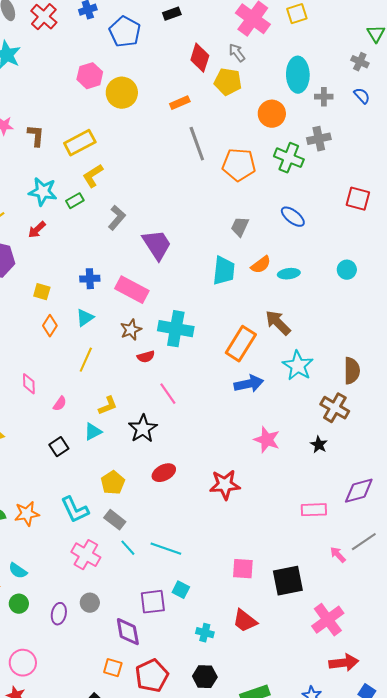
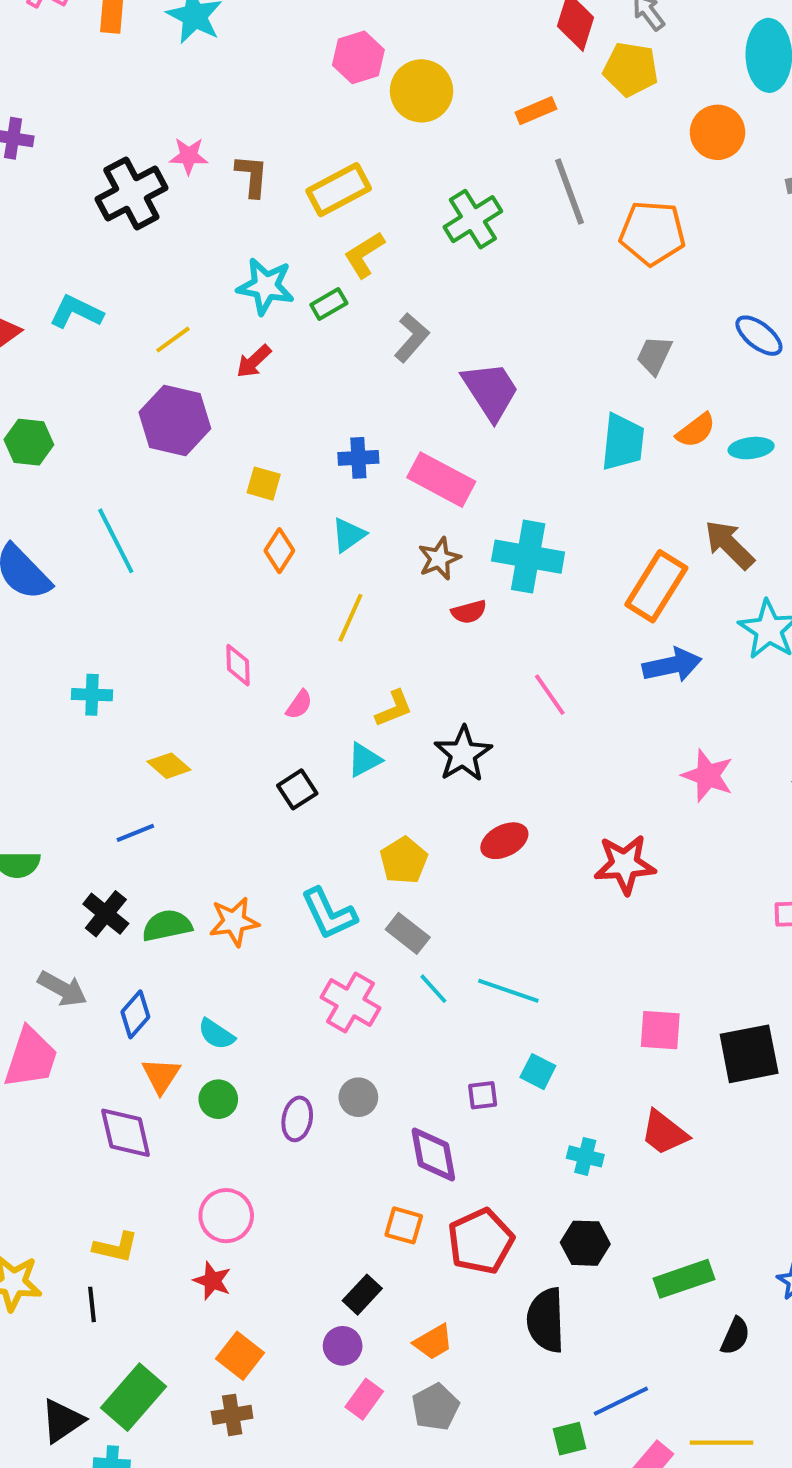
green cross: (289, 158) -> (473, 219), moved, turned 36
pink line: (168, 394) -> (550, 695), moved
purple square: (153, 602) -> (483, 1095), size x0.6

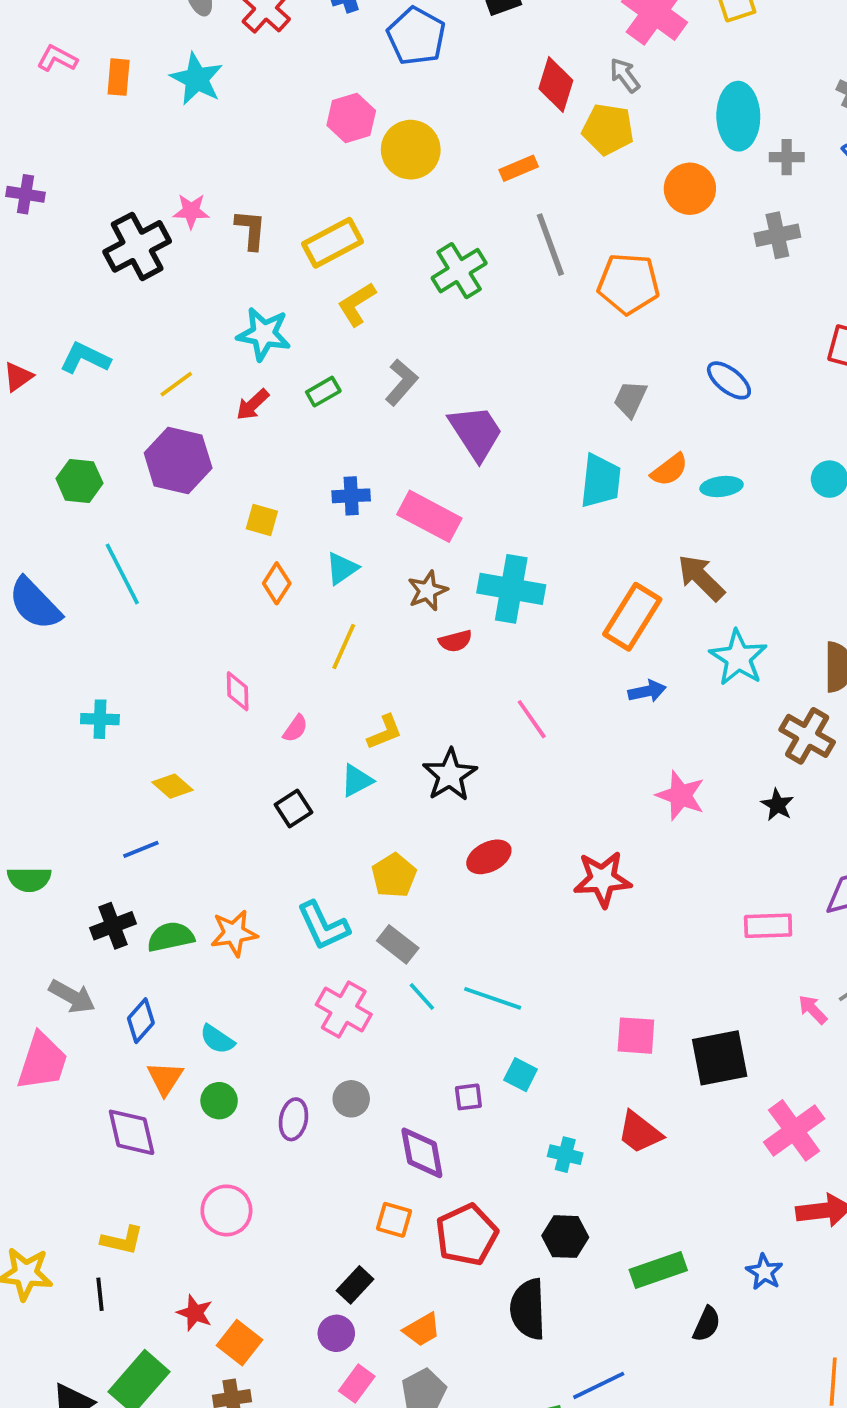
green rectangle: (329, 304) -> (323, 392), moved
green hexagon: (29, 442) -> (79, 481), moved
blue arrow: (672, 665) -> (647, 691), size x0.7
black cross: (106, 914) -> (113, 926), turned 30
red star: (212, 1281) -> (195, 1313), moved

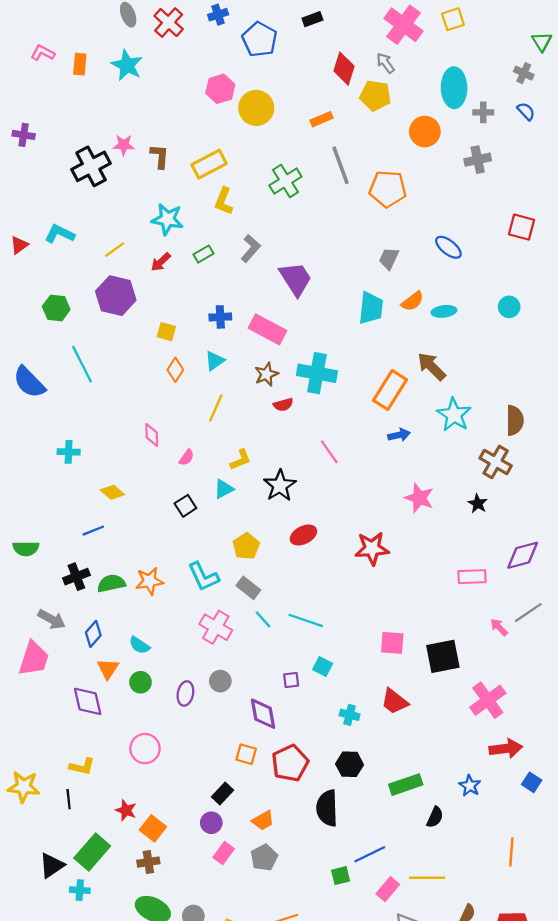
yellow L-shape: (357, 304) -> (224, 201), turned -36

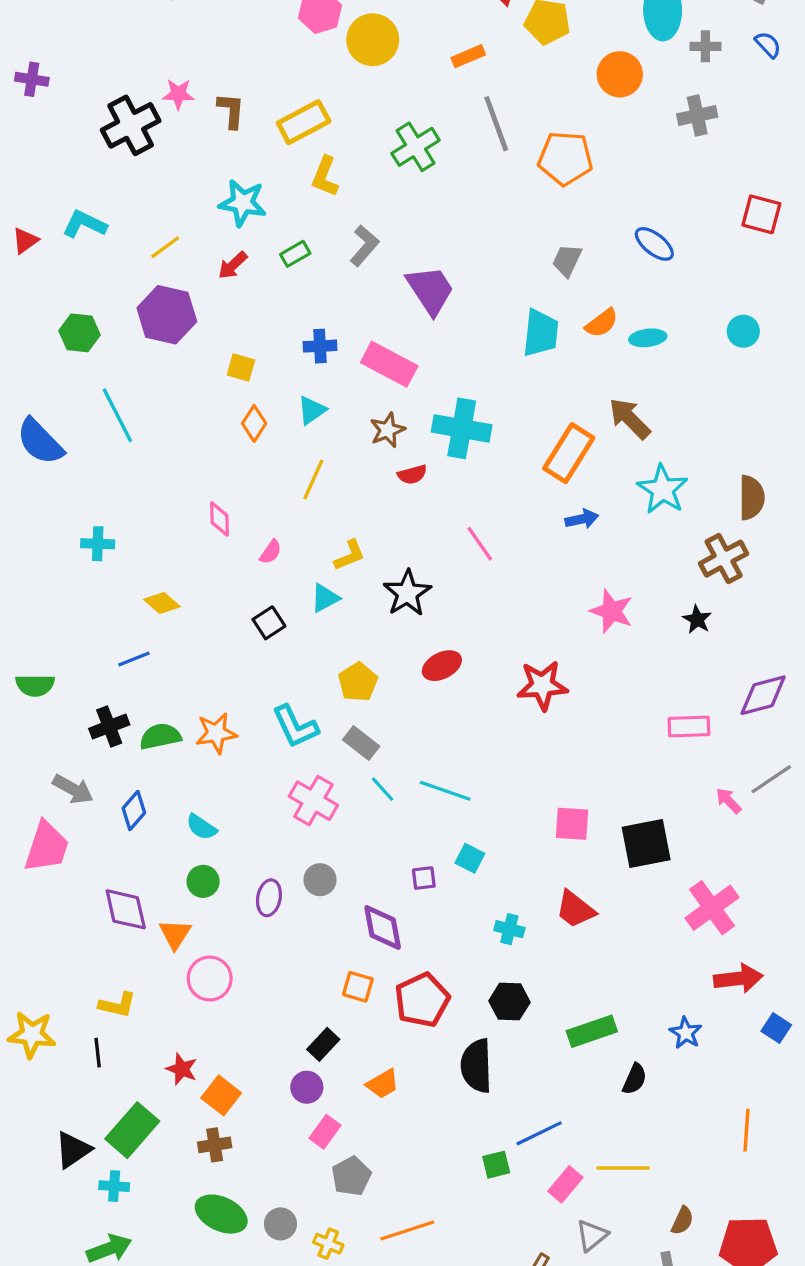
brown cross: (496, 462) -> (724, 559), turned 32
orange triangle: (108, 669) -> (175, 934), moved
gray pentagon: (264, 858) -> (351, 1176), moved

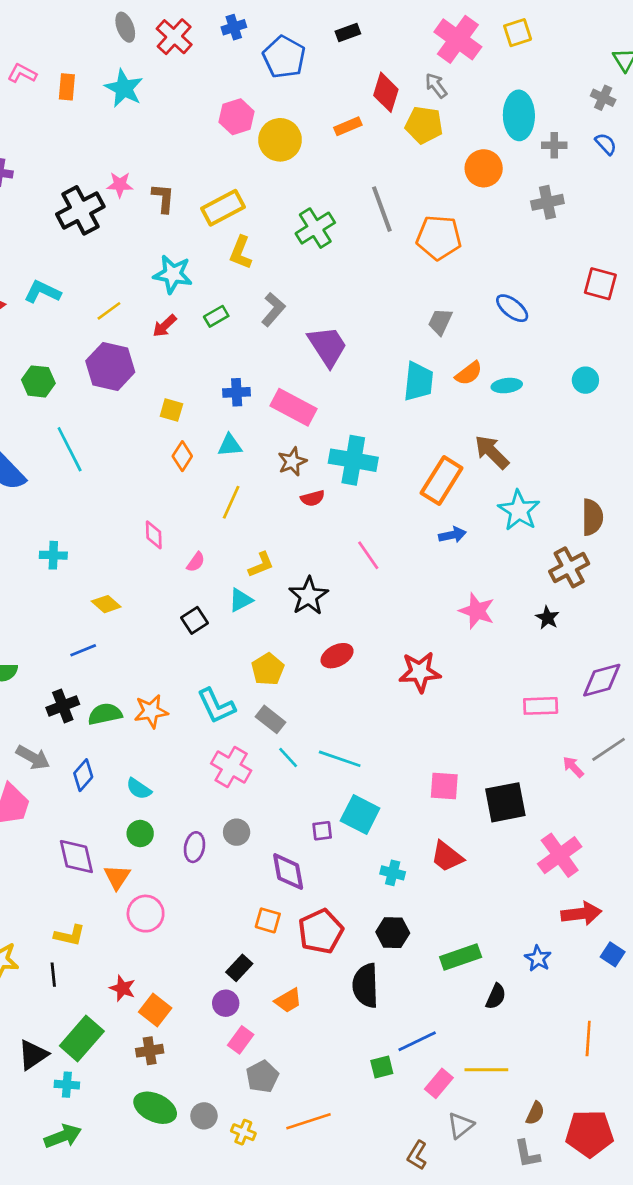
orange rectangle: (468, 56) -> (348, 126), moved
cyan triangle: (312, 410) -> (230, 445), turned 30
cyan square: (470, 858) -> (360, 815), size x1.6

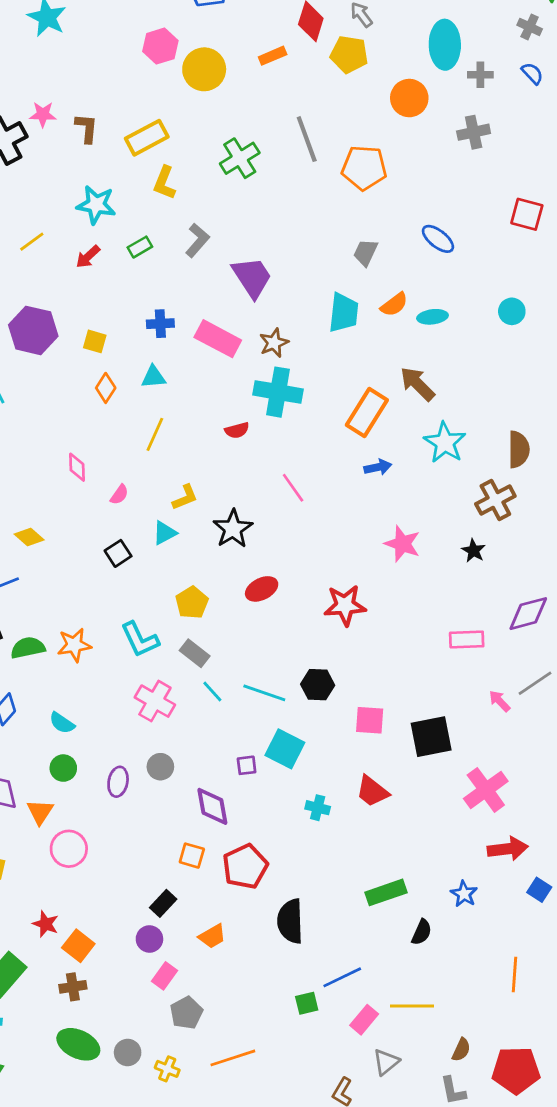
purple hexagon: (110, 367) -> (33, 330), moved
brown star: (292, 462) -> (274, 343), moved
black hexagon: (393, 933) -> (318, 685), moved

